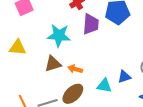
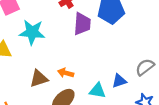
cyan star: (59, 35) -> (32, 32), moved
brown triangle: (53, 64) -> (39, 79), moved

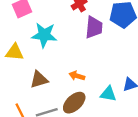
brown triangle: (39, 79) -> (39, 80), moved

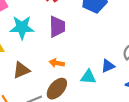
purple trapezoid: (94, 27) -> (57, 27), moved

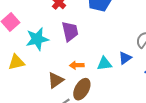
brown triangle: (21, 70) -> (56, 80), moved
cyan triangle: (88, 77) -> (104, 64), moved

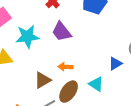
purple trapezoid: (70, 31) -> (61, 32), turned 150
cyan triangle: (104, 64) -> (96, 84), moved, turned 35

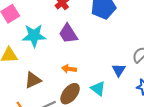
blue triangle: (115, 64) -> (119, 70), turned -32
brown triangle: (43, 80) -> (33, 80), moved

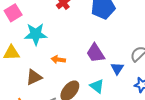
purple trapezoid: (68, 34) -> (95, 53), moved
orange arrow: (69, 69) -> (58, 60), moved

